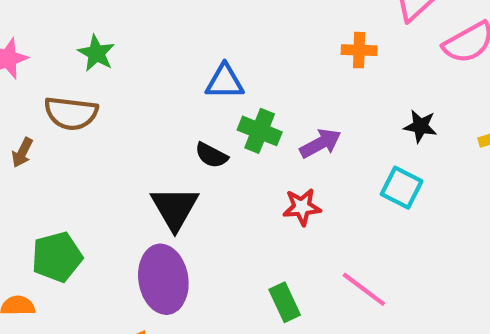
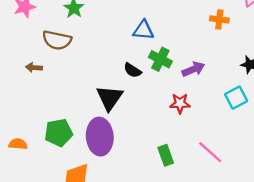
brown arrow: (22, 152) -> (34, 68), moved, turned 63
cyan square: (402, 188) -> (236, 98), turned 30
green pentagon: (57, 257) -> (59, 133), moved

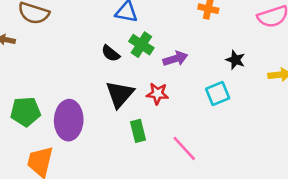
black triangle: (110, 98) -> (120, 94), moved
green rectangle: (166, 155) -> (138, 131), moved

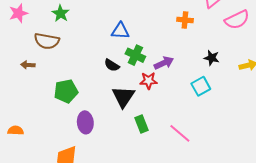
red star: (157, 94) -> (149, 81), moved
green pentagon: (25, 112) -> (66, 91), moved
purple ellipse: (69, 120) -> (85, 122), size x0.7

